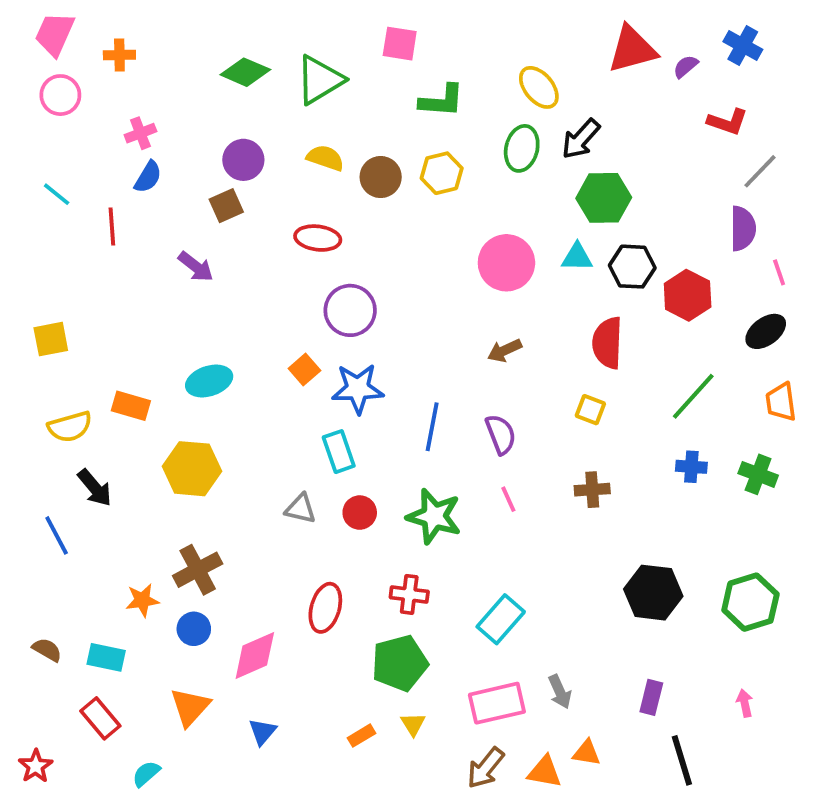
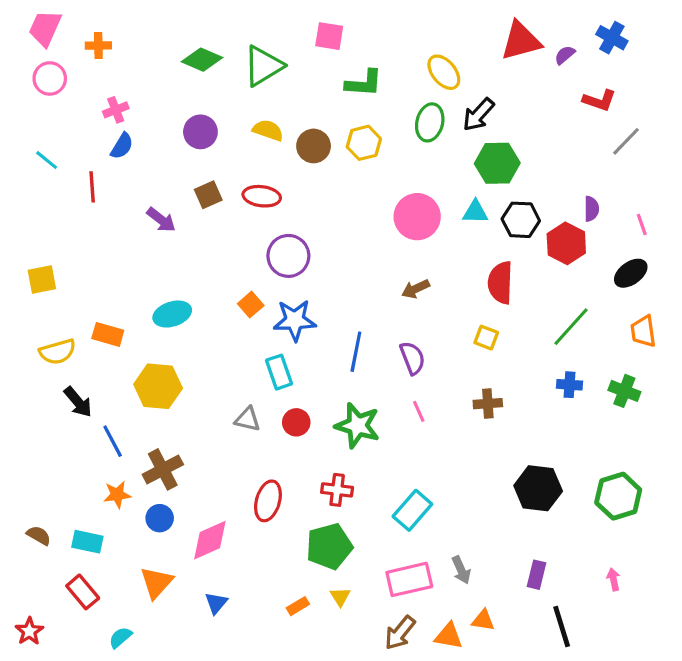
brown square: (226, 206) -> (208, 195), moved
purple semicircle: (743, 228) -> (591, 209), moved, size x0.7
blue line: (57, 535) -> (113, 441), moved

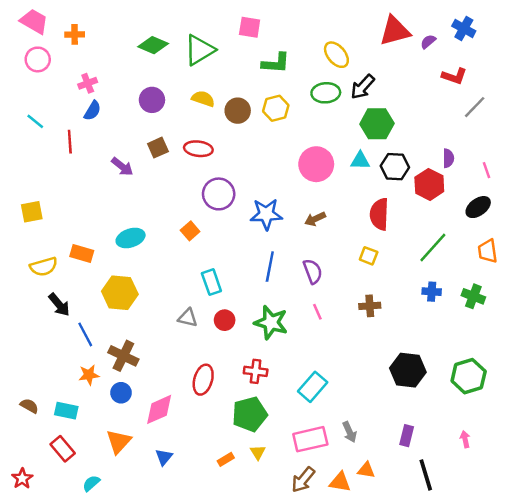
pink trapezoid: (45, 28) -> (34, 21), turned 96
green ellipse: (430, 122) -> (326, 93), turned 72
blue star: (295, 320) -> (266, 214), moved
brown cross: (163, 469) -> (123, 356), turned -36

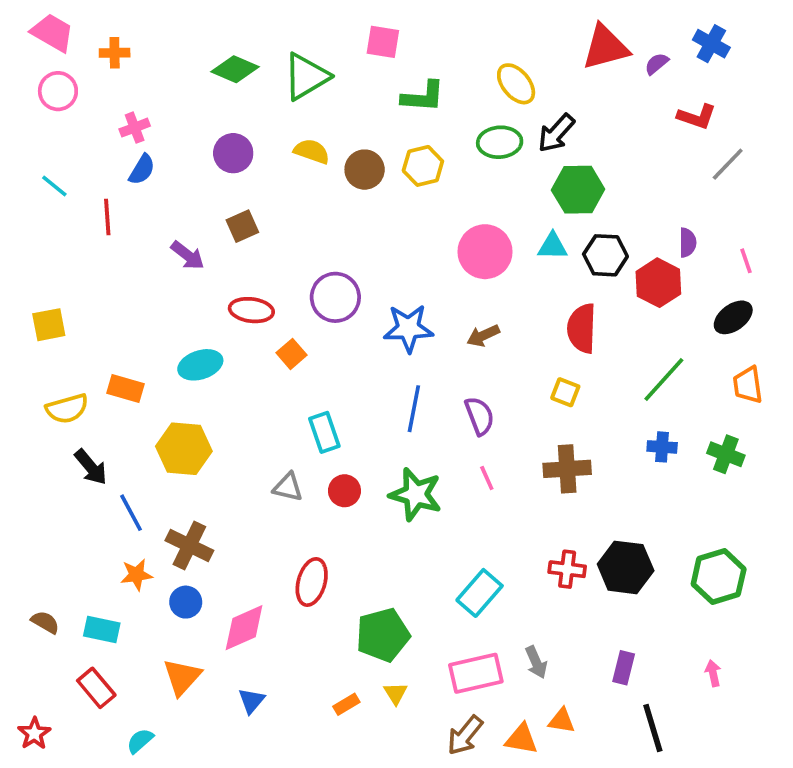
red ellipse: (198, 149) -> (251, 310), moved
brown cross: (370, 306) -> (567, 469), size x1.4
red cross: (256, 371) -> (567, 569), moved

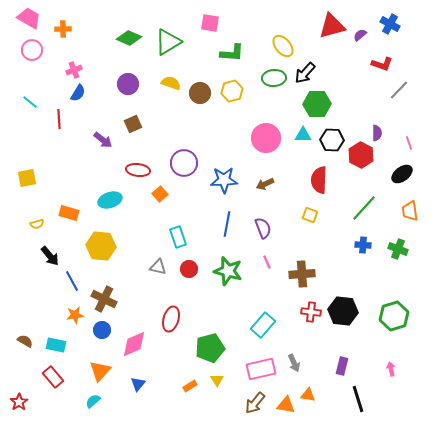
yellow semicircle: (67, 409) -> (37, 224), size x0.6
brown cross: (567, 469) -> (302, 274), moved
cyan semicircle: (140, 741) -> (93, 401), moved

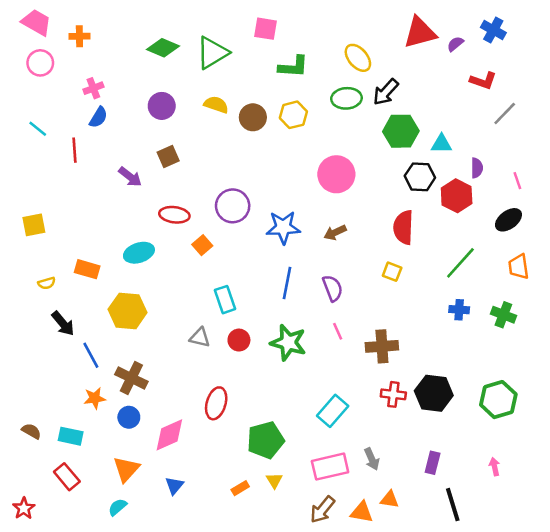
cyan triangle: (303, 135) -> (441, 144), moved

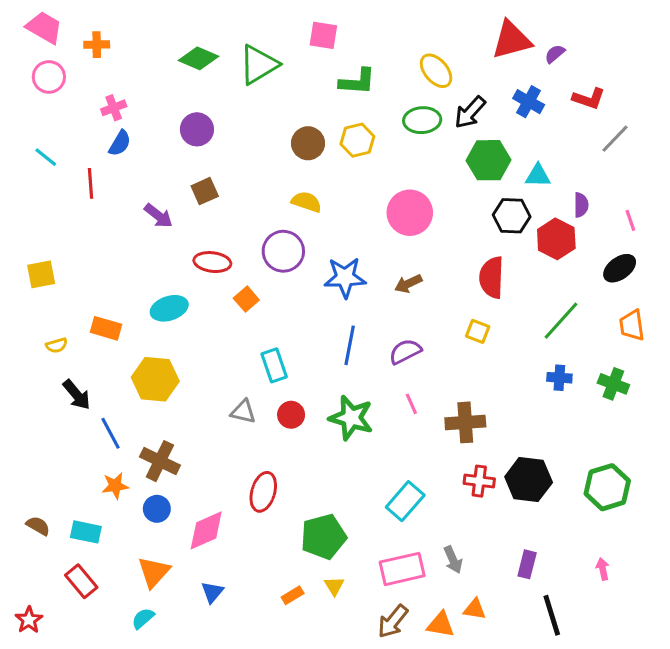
blue cross: (493, 30) -> (529, 102), moved
yellow semicircle: (216, 105) -> (306, 202), moved
purple semicircle: (333, 288) -> (405, 351), turned -96

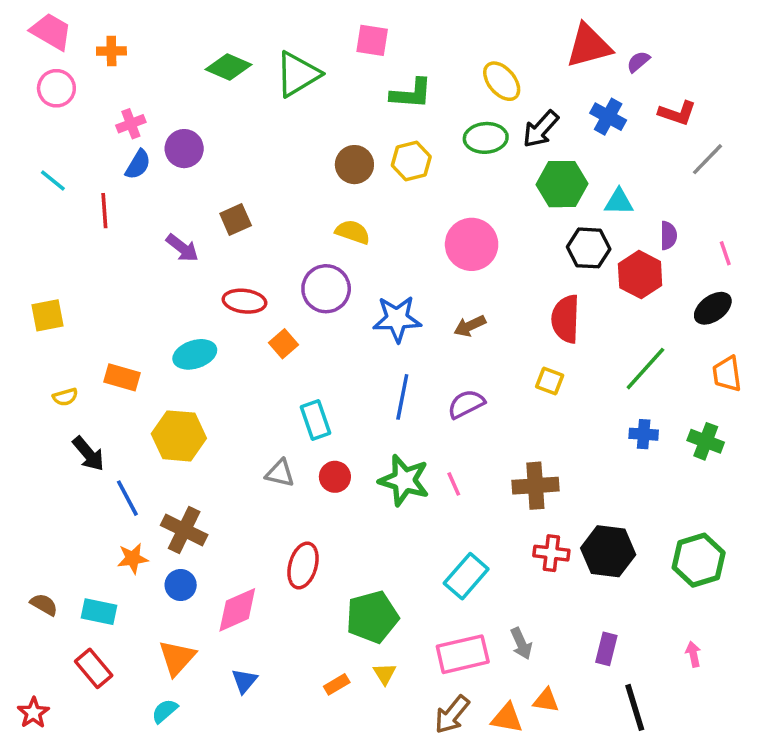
purple circle: (197, 129) -> (184, 149), moved
pink line: (411, 404) -> (454, 484), moved

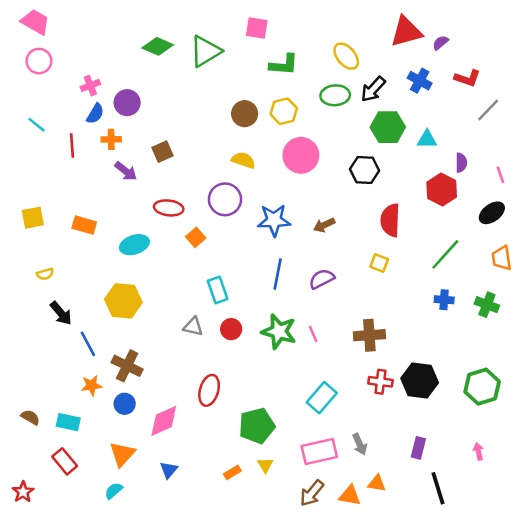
orange cross: (111, 51) -> (111, 139), moved
pink circle: (472, 244) -> (301, 155), moved
black hexagon: (589, 248) -> (365, 170), moved
orange rectangle: (122, 377) -> (84, 225), moved

